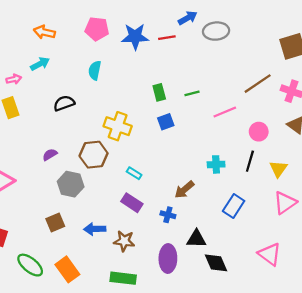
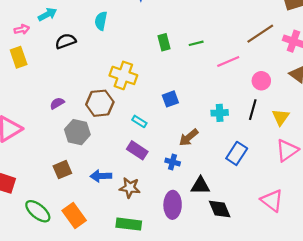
black semicircle: (64, 103) -> (66, 41), moved
blue square: (166, 122) -> (170, 99), moved

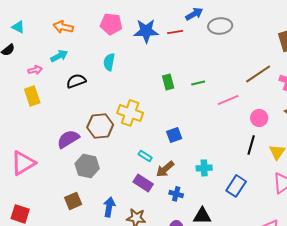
purple semicircle: (57, 103) -> (68, 139), size x1.6
brown hexagon: (100, 103) -> (100, 126), moved
cyan cross: (220, 113) -> (204, 168), moved
brown arrow: (189, 137) -> (165, 169), moved
blue arrow: (101, 176) -> (109, 207), turned 102

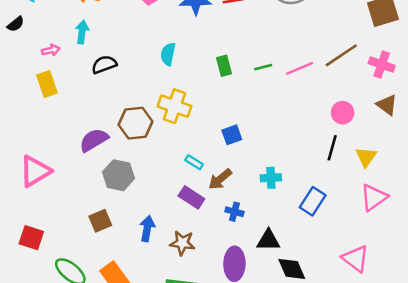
cyan arrow: (59, 56) -> (82, 32), turned -54
cyan semicircle: (109, 62) -> (168, 54), moved
pink line: (228, 100) -> (300, 68), moved

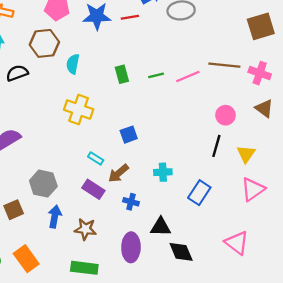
brown line: (341, 55) -> (224, 65), turned 40
brown hexagon: (135, 123) -> (44, 43), moved
gray hexagon: (119, 175) -> (43, 184), moved

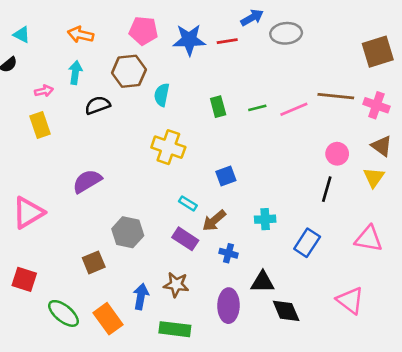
yellow triangle: (246, 154) -> (374, 177), moved
pink triangle: (253, 189) -> (369, 239), turned 45
blue arrow: (55, 217) -> (141, 296), moved

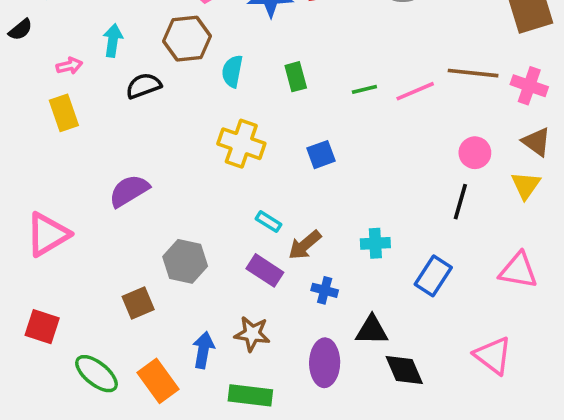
green rectangle: (218, 107) -> (296, 77), moved
blue square: (226, 176) -> (321, 155), moved

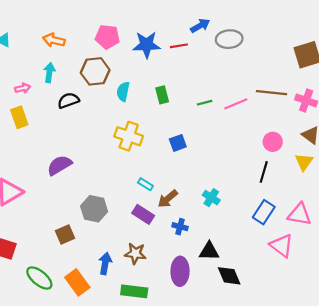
cyan cross: (375, 243) -> (211, 198), turned 36
blue rectangle: (433, 276) -> (264, 212), moved
pink triangle: (493, 356) -> (282, 246), moved

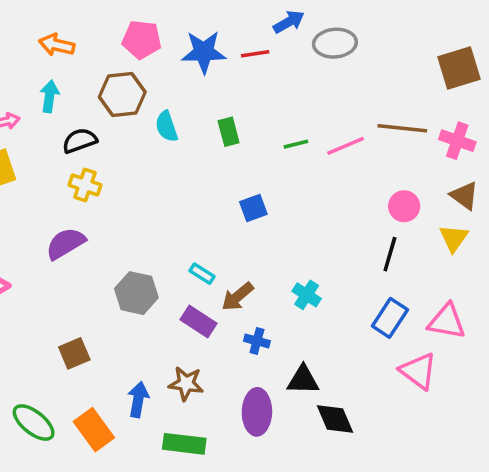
cyan semicircle: (123, 92) -> (167, 126), turned -30
yellow cross: (129, 136) -> (85, 185), moved, size x0.7
gray hexagon: (94, 209) -> (136, 293), moved

